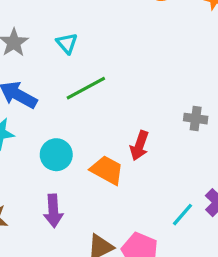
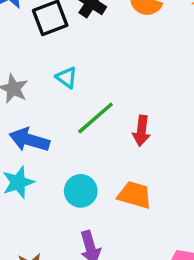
red arrow: (139, 146) -> (141, 131), moved

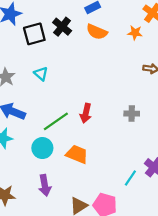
green line: (95, 118) -> (56, 121), moved

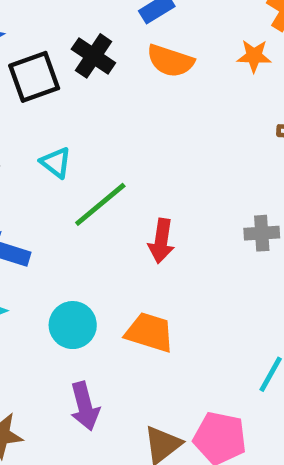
green line: (56, 121) -> (100, 204), moved

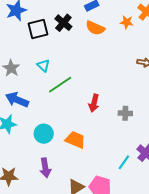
orange star: (254, 56) -> (127, 22), moved
gray cross: (262, 233) -> (125, 113), moved
red arrow: (161, 241) -> (94, 103), moved

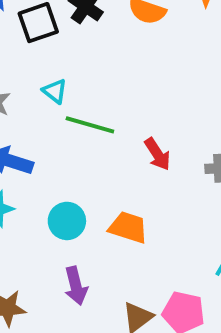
green line: (60, 85) -> (90, 125), turned 55
red arrow: (94, 103) -> (157, 154), turned -42

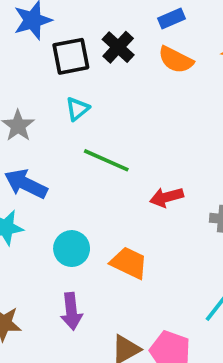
cyan triangle: (55, 91) -> (77, 109), moved, turned 35
red arrow: (157, 154) -> (166, 197), turned 100

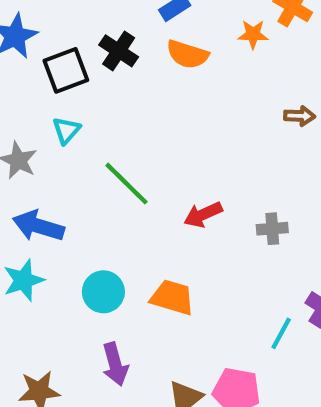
cyan triangle: (77, 109) -> (66, 130), moved
green line: (106, 160) -> (127, 184), turned 30

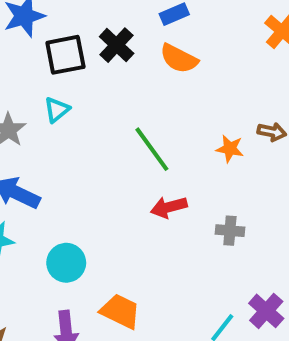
orange star: (253, 34) -> (230, 149), moved
green line: (127, 184) -> (152, 149), moved
orange trapezoid: (172, 297) -> (120, 311), moved

